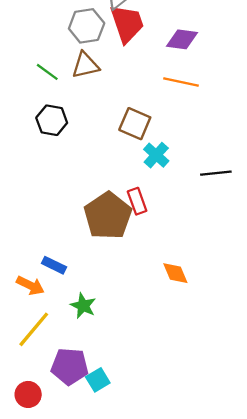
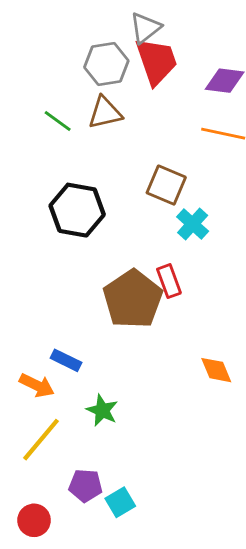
black hexagon: (52, 120) -> (77, 210), moved, size x1.4
purple pentagon: (70, 366) -> (85, 486), size x0.7

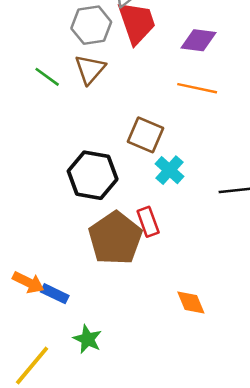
brown triangle: (105, 113) -> (90, 69), turned -36
black hexagon: (77, 210) -> (93, 175), moved
orange arrow: (37, 385) -> (28, 282), moved

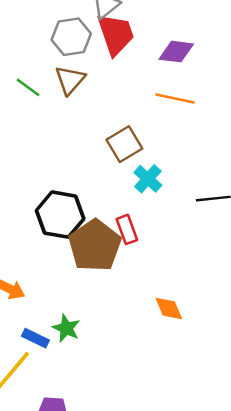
brown square: (146, 135) -> (124, 144), turned 36
black hexagon: (93, 175) -> (60, 215), moved
blue rectangle: (55, 294) -> (35, 338), moved
green star: (88, 339) -> (66, 328), moved

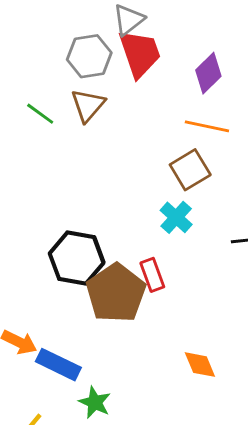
purple diamond: (176, 52) -> (208, 73), turned -52
brown square: (124, 144) -> (190, 170), moved
green star: (66, 328) -> (95, 402), moved
blue rectangle: (35, 338) -> (58, 365), moved, size x1.4

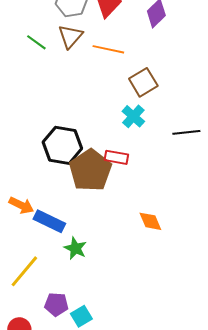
orange line: (207, 126) -> (108, 49), moved
red rectangle: (152, 275) -> (116, 157), turned -60

